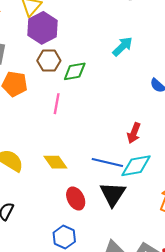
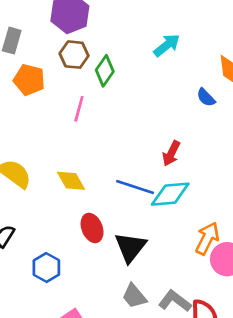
green diamond: (75, 71) -> (105, 71), turned -50
black triangle: (113, 194) -> (130, 247), moved
blue hexagon: (64, 237) -> (46, 268), moved

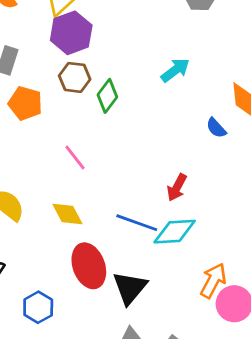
pink line: (79, 109) -> (75, 157), moved, turned -55
red ellipse: (92, 228) -> (89, 266), size x1.4

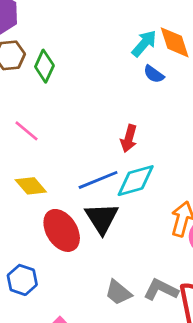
cyan arrow: (175, 70) -> (144, 43), moved
blue line: (137, 223) -> (98, 180), turned -30
black triangle: (130, 288) -> (102, 218), moved

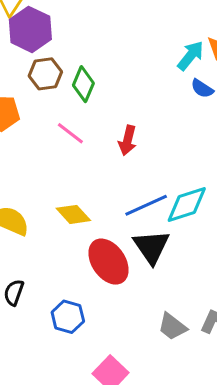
pink line: (26, 131) -> (70, 133), moved
red arrow: (129, 138) -> (128, 140), moved

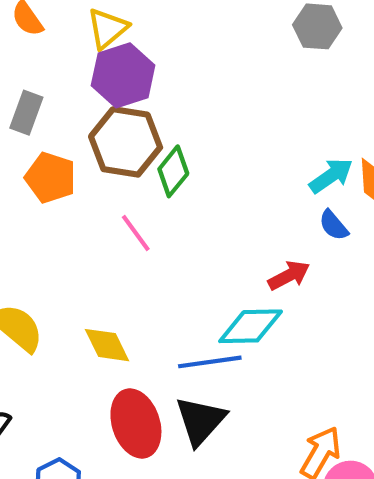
brown hexagon: (45, 74) -> (126, 142), size x1.5
red arrow: (128, 140) -> (289, 275), moved, turned -148
cyan diamond: (187, 205) -> (251, 326), moved

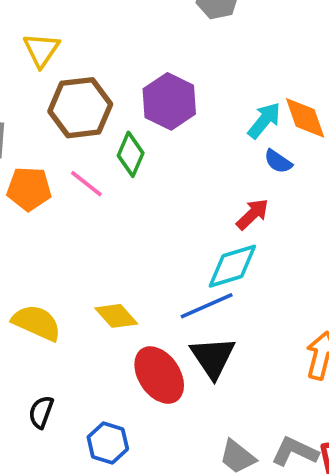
purple hexagon: (123, 75) -> (169, 101), moved
brown hexagon: (126, 142) -> (80, 108), moved
pink line: (136, 233) -> (86, 184), moved

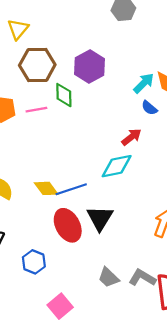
green diamond: (131, 154) -> (64, 95), turned -30
pink line: (86, 184) -> (36, 110), turned -54
blue line: (207, 306) -> (71, 189), moved

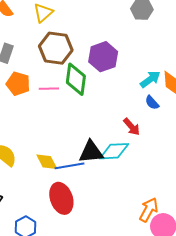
green diamond: (64, 95) -> (76, 79), size x1.4
red arrow: (131, 137) -> (132, 127), turned 78
black triangle: (100, 218) -> (91, 152), moved, turned 44

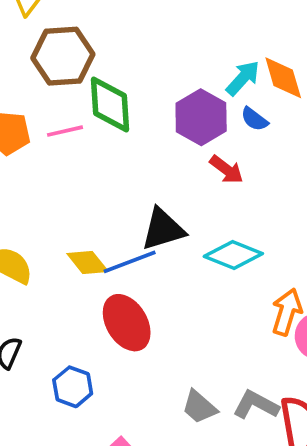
purple hexagon: (103, 57) -> (201, 117), moved
cyan diamond: (114, 151) -> (233, 255), moved, turned 36

